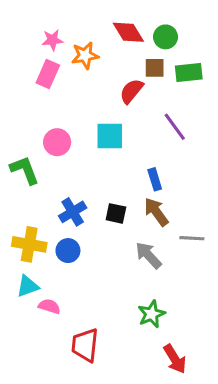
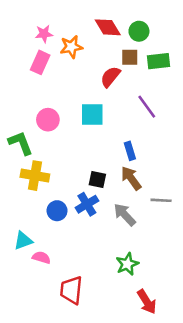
blue cross: (73, 212) -> (87, 204), moved
yellow cross: (29, 244) -> (35, 176), moved

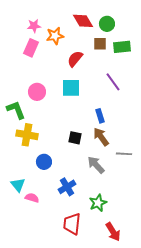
red semicircle: (110, 77) -> (75, 59), moved
blue cross: (87, 204) -> (67, 187), moved
cyan triangle: (23, 241) -> (18, 185), turned -49
red trapezoid: (71, 290) -> (72, 224), moved

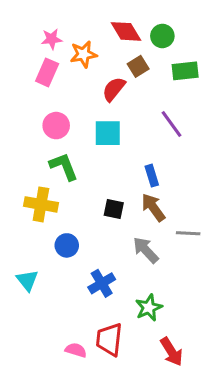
brown square: (100, 44) -> (138, 66), moved, turned -32
pink circle: (37, 92) -> (56, 126), moved
green L-shape: (16, 110) -> (64, 166), moved
pink semicircle: (32, 198) -> (76, 350), moved

